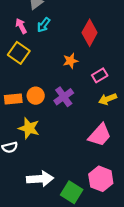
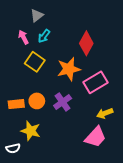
yellow square: (19, 53) -> (35, 62), moved
orange star: (70, 61) -> (69, 69), size x1.6
pink rectangle: (100, 75) -> (96, 82), size x1.6
yellow arrow: (108, 99) -> (105, 113), moved

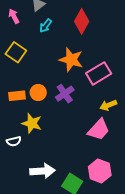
pink arrow: (23, 37) -> (14, 16), moved
red diamond: (86, 43) -> (82, 21), moved
yellow square: (35, 62) -> (16, 52), moved
orange star: (69, 69) -> (71, 60), turned 30

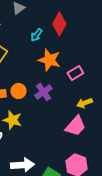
cyan arrow: (46, 26) -> (36, 35), moved
pink rectangle: (99, 73) -> (75, 73), size x0.7

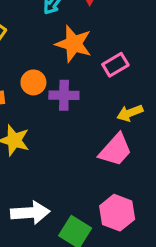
orange circle: (18, 91) -> (33, 82), moved
purple cross: (43, 92) -> (64, 95), turned 36

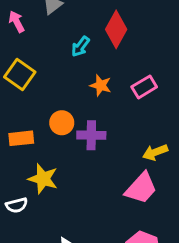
orange star: (74, 44) -> (101, 85), size x0.6
pink rectangle: (115, 65) -> (144, 87), moved

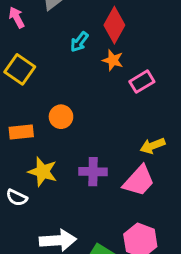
orange star: (101, 85) -> (113, 60), moved
purple cross: (91, 135) -> (93, 172), moved
white semicircle: (17, 205) -> (17, 198), turned 40

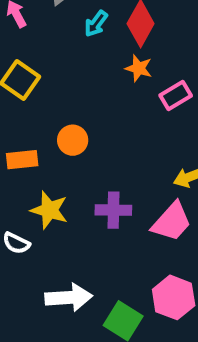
cyan arrow: (79, 42) -> (96, 24), moved

